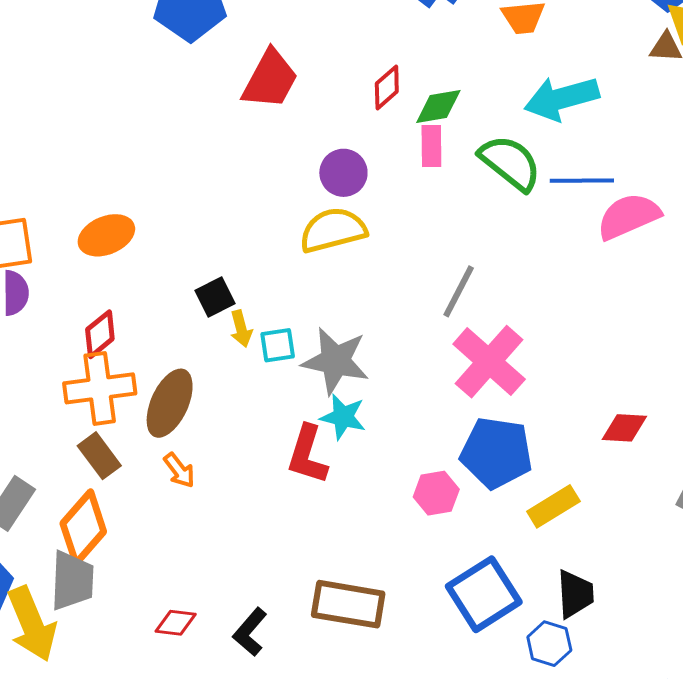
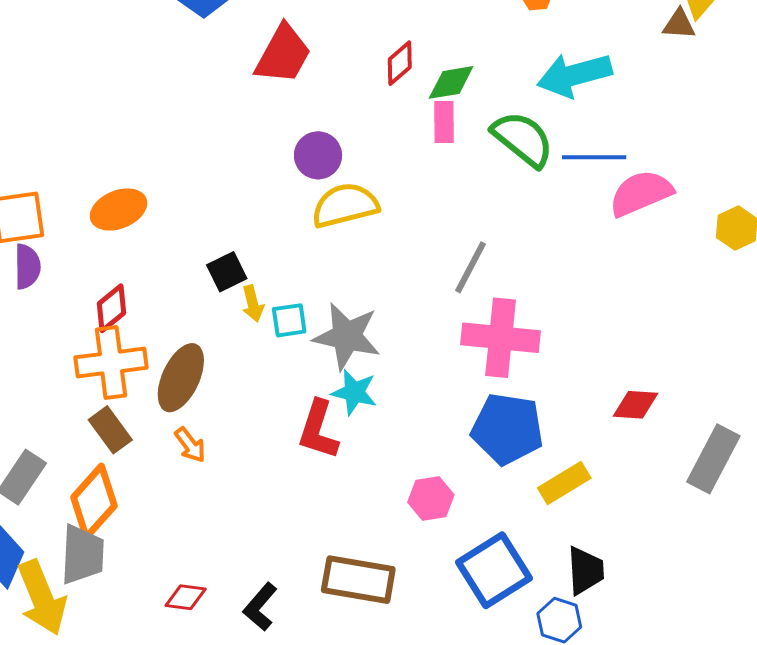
purple circle: (343, 173) -> (318, 155), moved
pink cross: (489, 362) -> (501, 338), turned -36
pink hexagon: (436, 493) -> (431, 499), moved

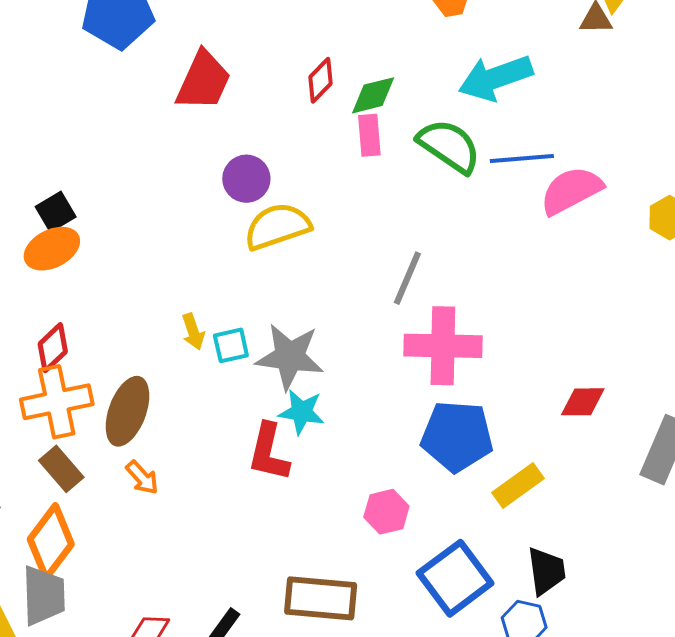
black square: (227, 272) -> (56, 212), moved

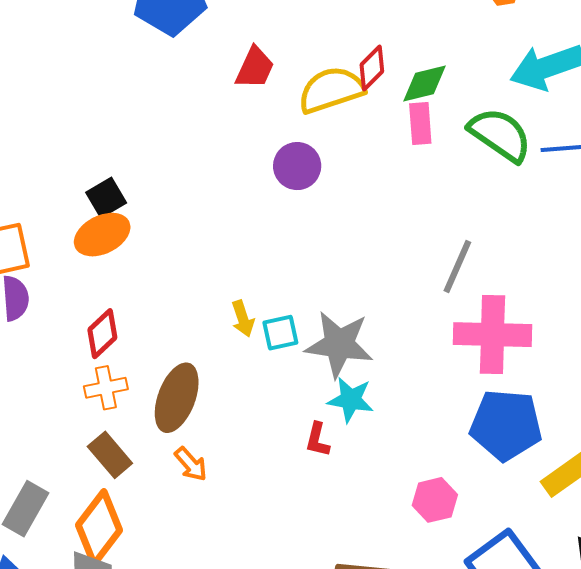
red trapezoid: (203, 81) -> (255, 68), size x0.7
yellow semicircle: (277, 226) -> (331, 90), moved
orange cross: (57, 402) -> (106, 388), size x0.6
red L-shape: (269, 452) -> (317, 440), size x0.6

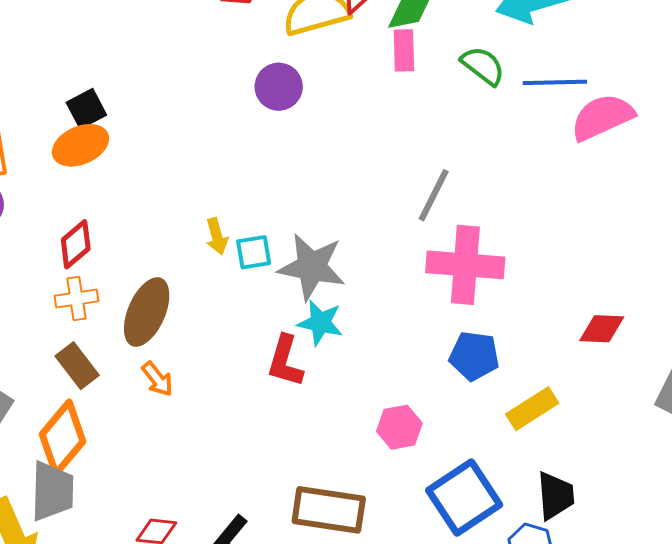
green semicircle: (500, 135) -> (483, 66), size x0.7
blue pentagon: (506, 425) -> (474, 356), size x0.7
red L-shape: (317, 440) -> (285, 361), size x1.5

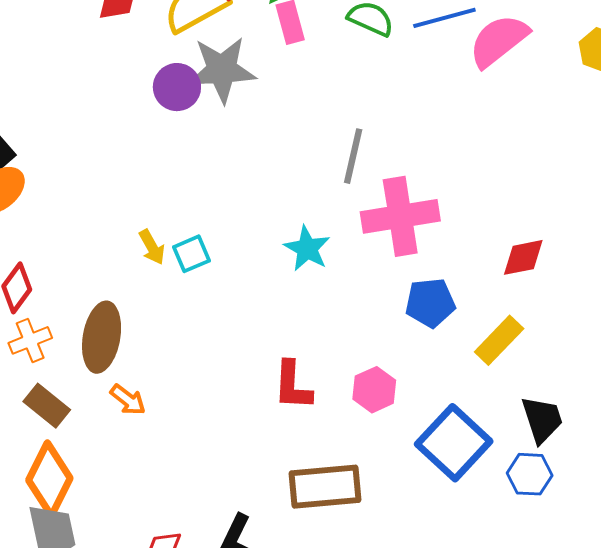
gray star: (312, 267) -> (222, 70), moved
cyan star: (320, 323) -> (307, 249), moved, turned 30
red diamond: (602, 329) -> (523, 257), moved
red L-shape: (285, 361) -> (293, 386), moved

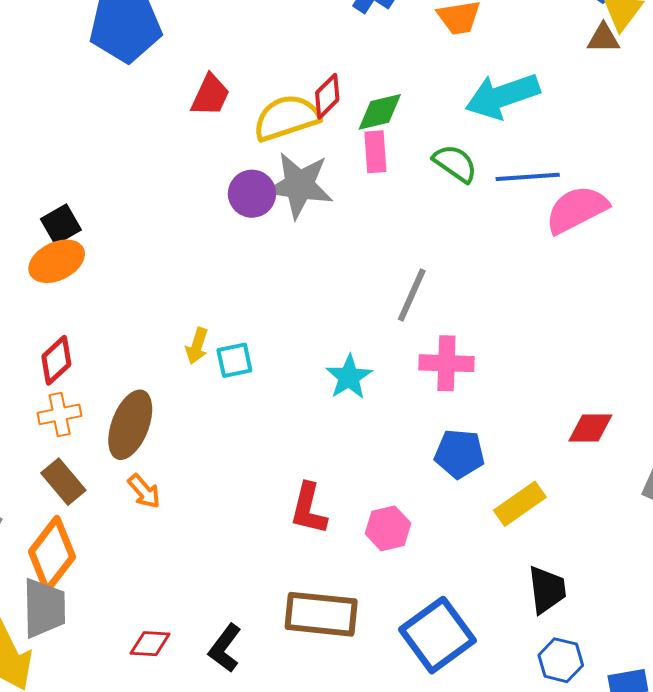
pink cross: (400, 216) -> (446, 363), size x0.7
yellow arrow: (152, 247) -> (197, 346), turned 36
red diamond: (523, 257) -> (590, 428), moved
blue square: (454, 443) -> (437, 635), moved
blue hexagon: (530, 474) -> (561, 660), moved

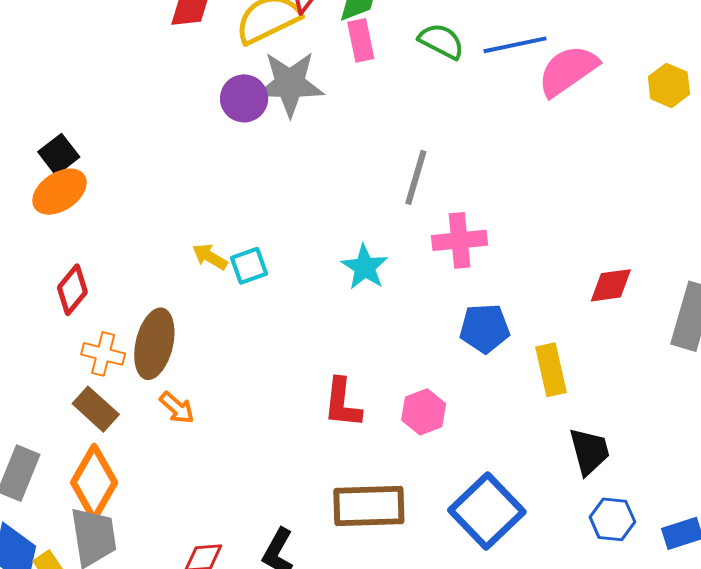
yellow arrow: (197, 346) -> (210, 257), turned 111
orange cross: (60, 414) -> (103, 354), moved, turned 33
yellow rectangle: (520, 504) -> (551, 370), turned -60

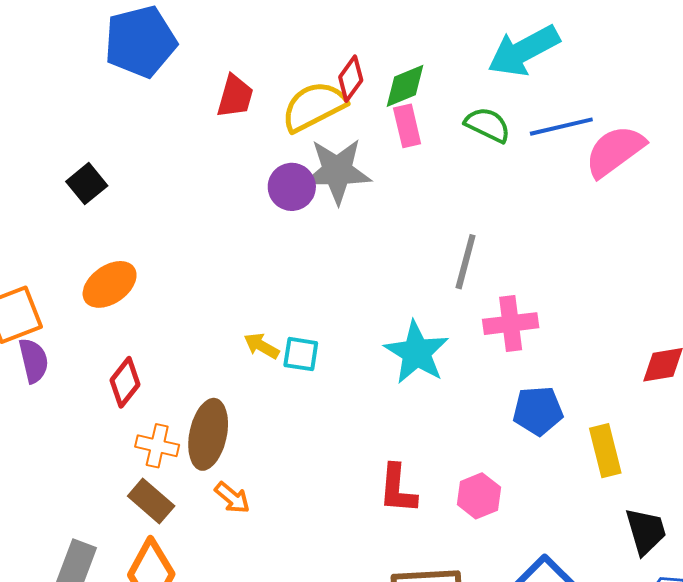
black square: (59, 154) -> (87, 184), moved
cyan square: (249, 266) -> (301, 354), turned 30
cyan star: (365, 267) -> (417, 353), size x1.4

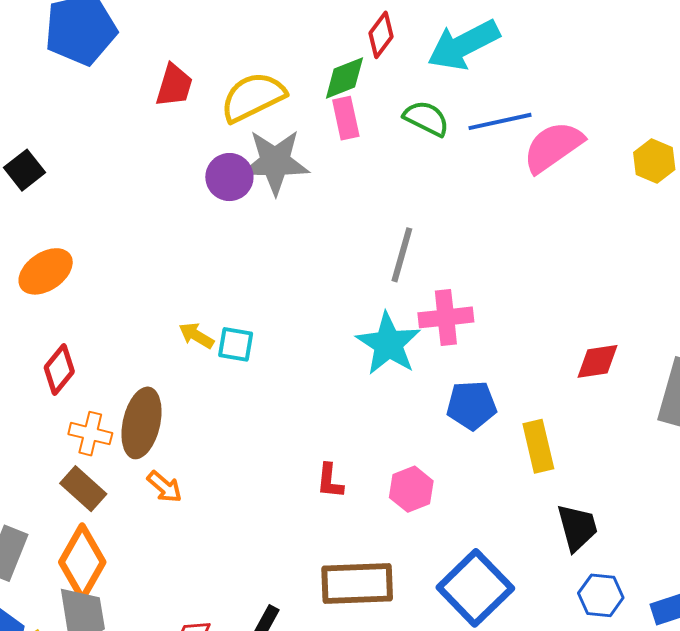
red diamond: (351, 79) -> (381, 35), moved
cyan star: (417, 353) -> (388, 344), moved
red L-shape: (397, 489) -> (330, 481), size x0.7

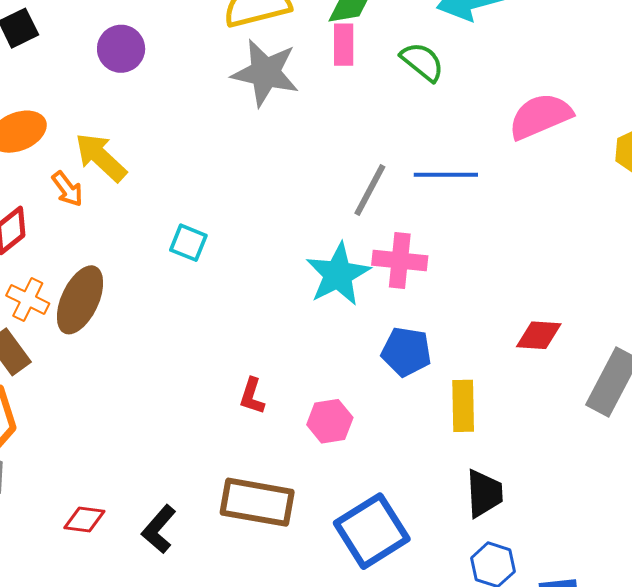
blue line: (500, 121) -> (446, 175), moved
purple circle: (229, 177) -> (121, 49), moved
yellow arrow: (196, 336) -> (101, 157), moved, size x1.6
orange arrow: (165, 487) -> (67, 189), moved

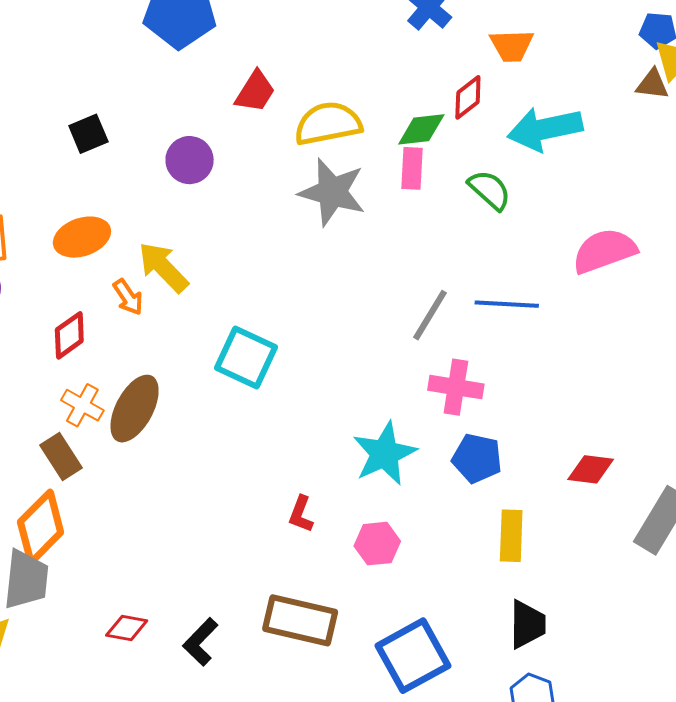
cyan square: (188, 243) -> (246, 357), size x1.6
cyan star: (338, 274) -> (385, 454), moved
blue pentagon: (406, 352) -> (477, 458), moved

